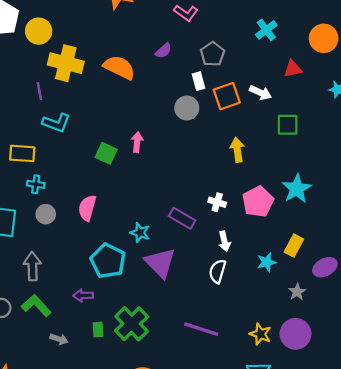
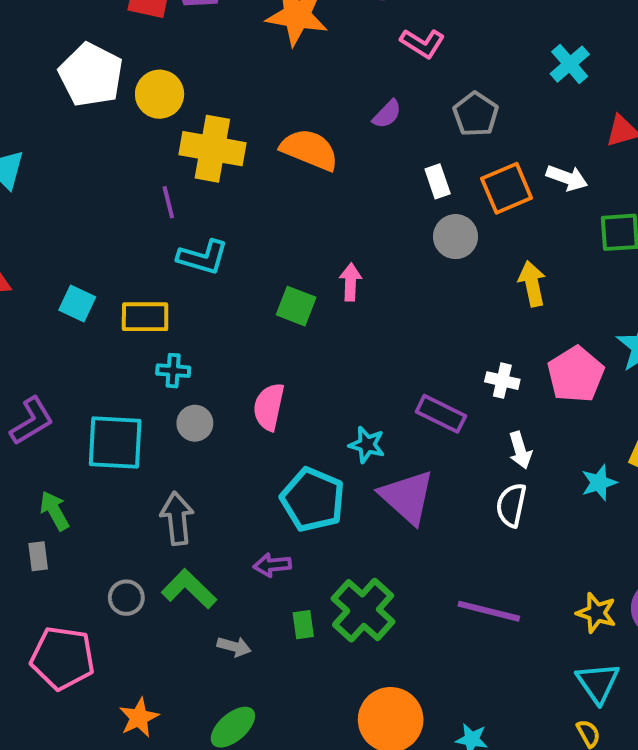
white rectangle: (199, 81) -> (438, 181), moved
gray circle: (187, 108) -> (456, 237), moved

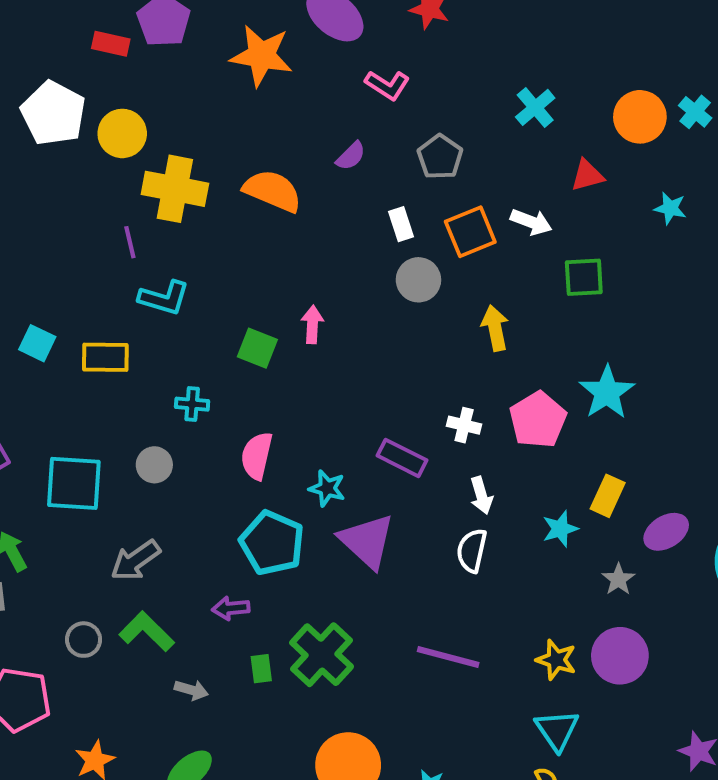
cyan cross: (173, 371) -> (192, 404), moved
pink semicircle: (269, 407) -> (257, 456), moved
gray arrow: (177, 518) -> (136, 560), turned -120

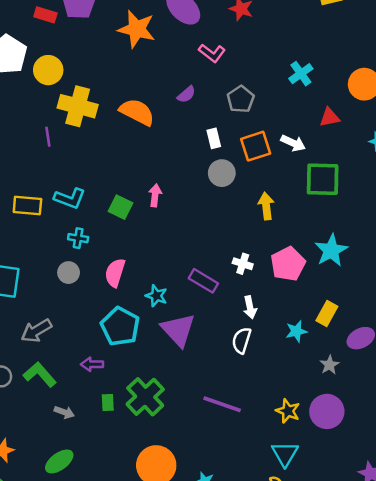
green square: (584, 277) -> (323, 179), size x1.4
cyan L-shape: (164, 298) -> (70, 198), moved
gray circle: (154, 465) -> (69, 273), moved

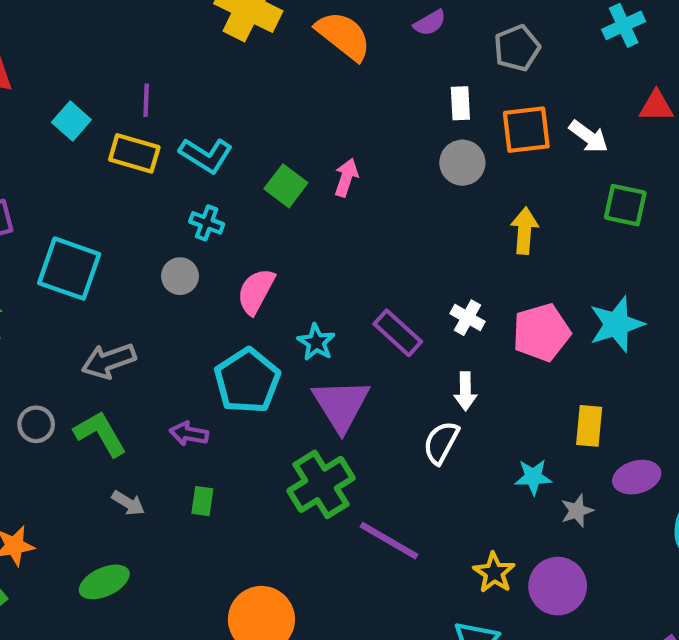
purple line: (48, 137) -> (146, 100), moved
green square: (323, 179) -> (625, 205), size x0.7
yellow rectangle: (327, 313) -> (589, 426), turned -35
cyan star: (296, 331) -> (533, 477), moved
green cross: (145, 397) -> (321, 484), moved

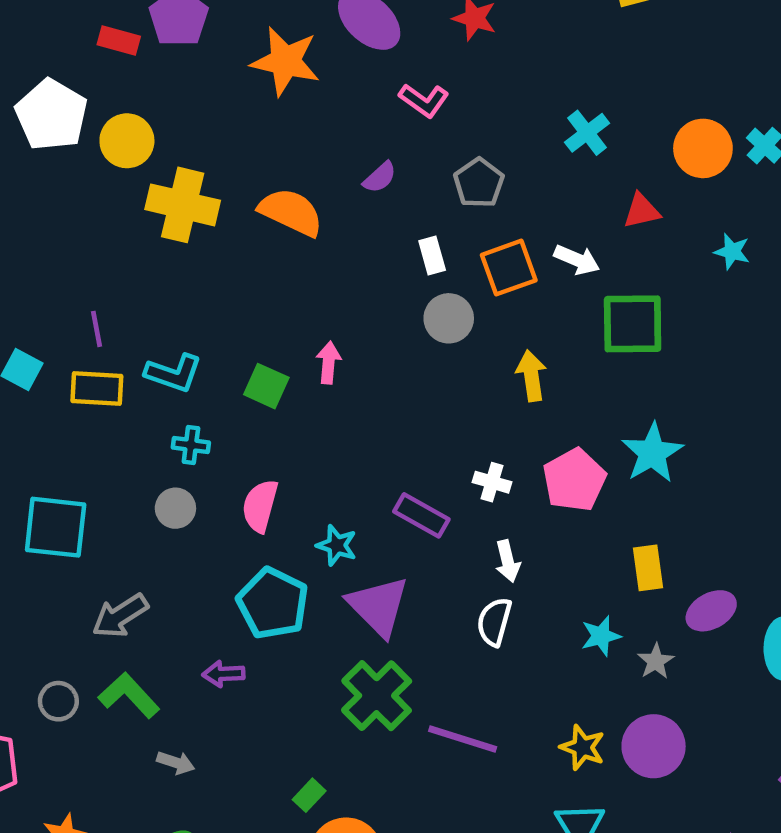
green square: (625, 205) -> (633, 324), size x1.4
green rectangle: (202, 501) -> (309, 795), moved, turned 48

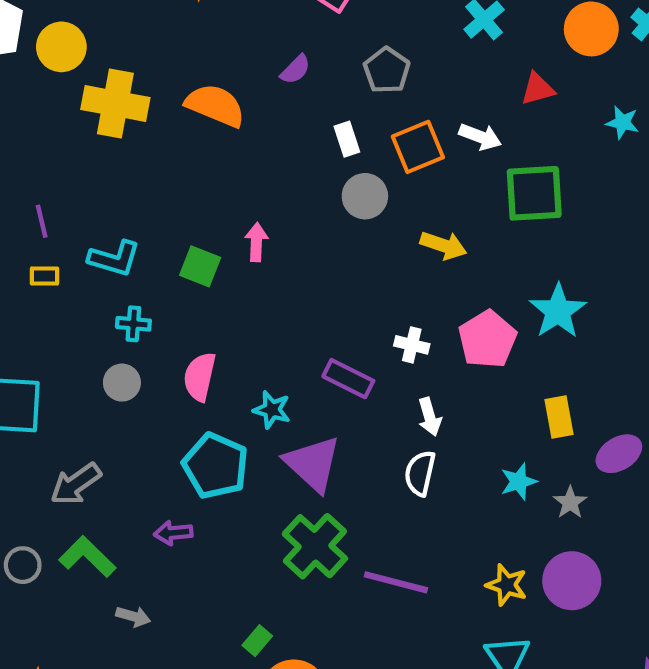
yellow arrow: (531, 376) -> (443, 245), turned 120
yellow rectangle: (97, 389) -> (44, 276), size x0.6

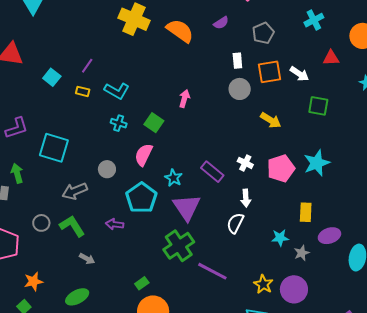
green square: (534, 193) -> (318, 106), size x0.7
purple line: (42, 221) -> (87, 66), turned 35
green square: (200, 266) -> (154, 123), moved
gray circle: (122, 383) -> (107, 169), moved

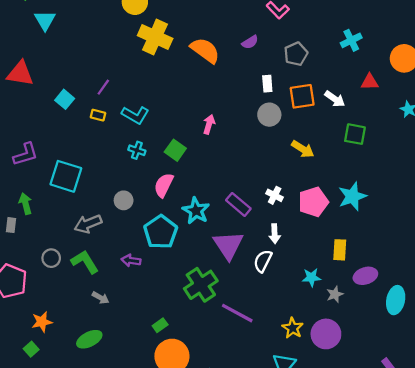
cyan star: (173, 178) -> (196, 211), size x1.4
purple triangle: (187, 207) -> (228, 245), moved

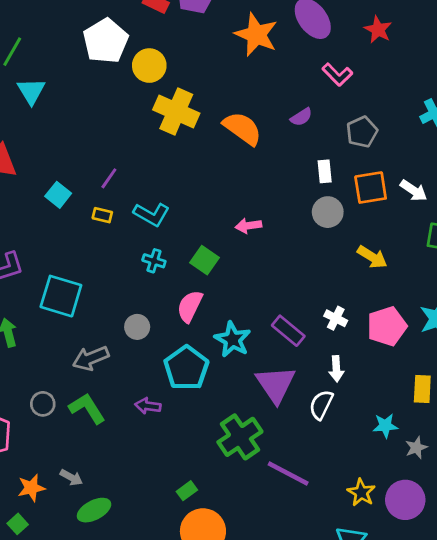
pink arrow: (209, 124) -> (248, 226), turned -114
gray arrow: (101, 298) -> (71, 477), moved

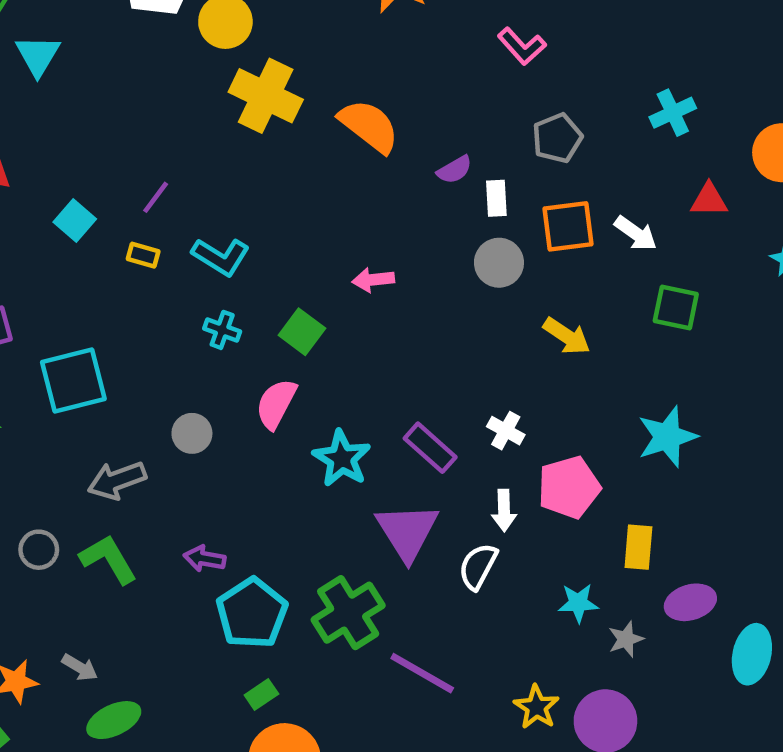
purple semicircle: (301, 117) -> (455, 170), moved
cyan square: (61, 296) -> (73, 381), turned -33
pink pentagon: (387, 326) -> (569, 487), moved
cyan pentagon: (186, 368) -> (252, 613), moved

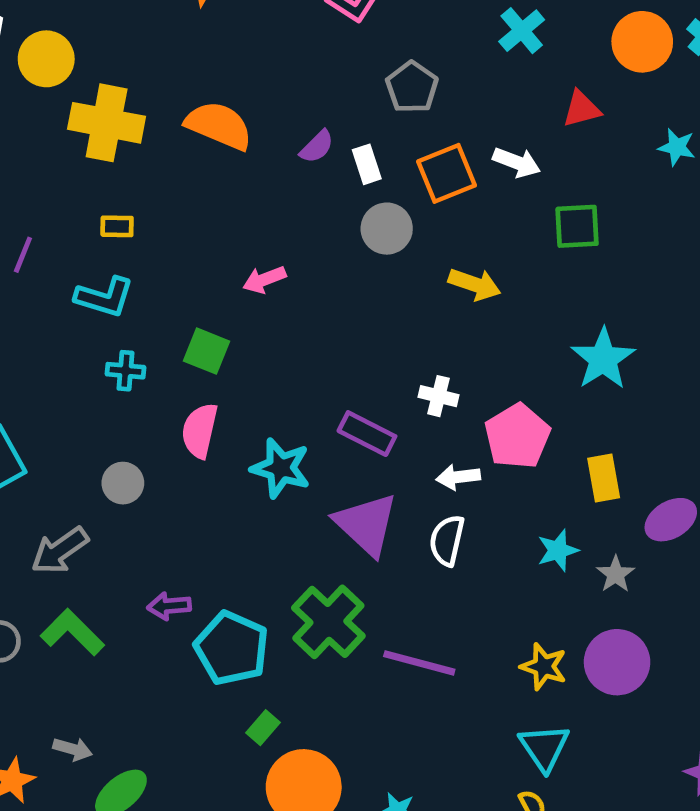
yellow rectangle: (143, 255) -> (117, 226), moved
white arrow: (504, 510) -> (458, 477), turned 99

